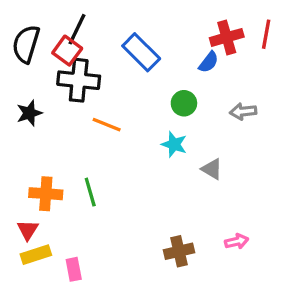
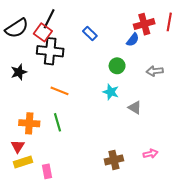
black semicircle: (26, 44) -> (17, 28), turned -140
blue rectangle: (141, 52) -> (90, 33), size x0.6
orange line: (107, 125) -> (60, 91), moved

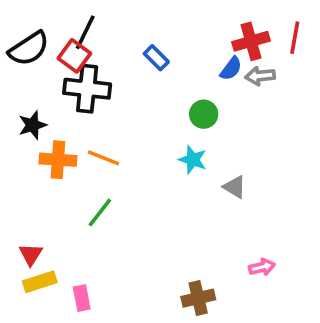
gray arrow: (155, 71) -> (260, 76), moved
green line: (57, 122) -> (100, 212), turned 54
orange cross: (29, 123) -> (58, 160), moved
brown cross: (114, 160) -> (198, 298), moved

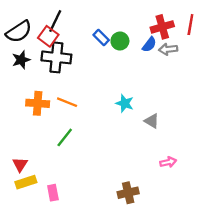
green circle: (204, 114) -> (120, 41), moved
black star: (32, 125) -> (21, 60), moved
pink arrow: (262, 267) -> (168, 162), moved

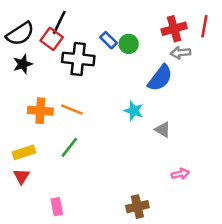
blue semicircle: (149, 45) -> (160, 78), moved, size x1.6
black cross: (56, 57) -> (78, 59), moved
yellow rectangle: (26, 182) -> (24, 152), moved

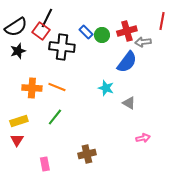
red cross: (174, 29) -> (127, 31), moved
brown cross: (137, 207) -> (87, 154), moved

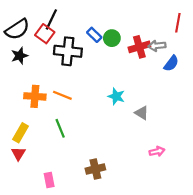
red cross: (127, 31) -> (139, 47), moved
blue semicircle: (127, 62) -> (171, 63), moved, size x0.7
green line: (55, 117) -> (60, 128), turned -60
yellow rectangle: (19, 121) -> (21, 133), turned -42

